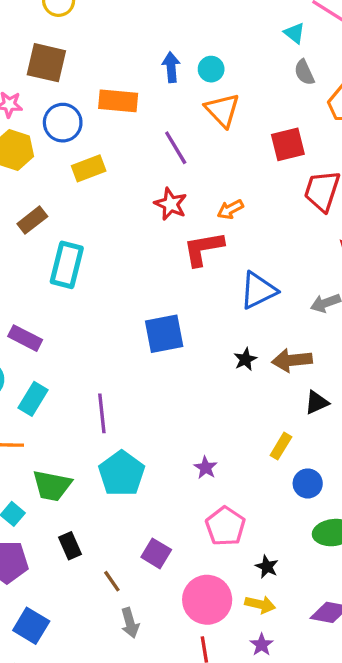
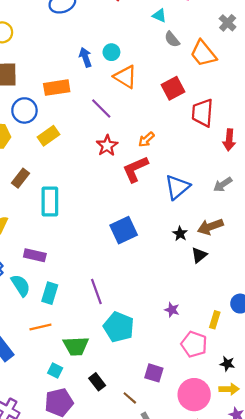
red star: (171, 204) -> (107, 146), turned 30
black triangle: (317, 402) -> (199, 255), moved
yellow rectangle: (281, 446) -> (215, 320), moved

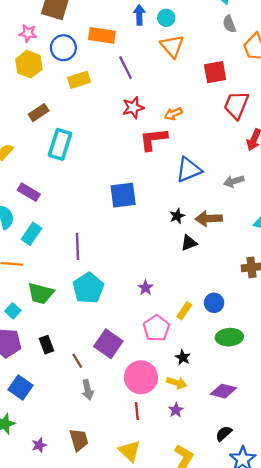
purple line: (101, 109) -> (125, 68), moved
purple square: (154, 373) -> (108, 344), size x1.4
black rectangle: (97, 382) -> (47, 345), moved

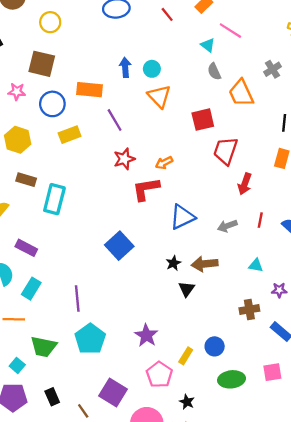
yellow hexagon: (29, 64) -> (18, 140), moved
brown rectangle: (39, 113) -> (26, 180), moved, turned 54
blue square: (123, 195) -> (119, 246), turned -32
black triangle: (189, 243) -> (187, 289), turned -30
purple star: (145, 288) -> (146, 335), size x1.5

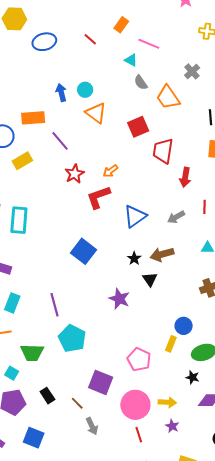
purple star: (146, 335) -> (119, 299), moved
yellow rectangle: (186, 356) -> (171, 344), moved
black star: (187, 402) -> (193, 377), moved

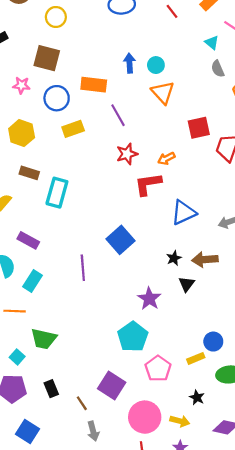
red square: (138, 127) -> (199, 128), moved
purple line: (55, 305) -> (83, 268), moved
cyan pentagon: (72, 338) -> (133, 337), moved
yellow rectangle: (171, 344) -> (196, 358), turned 35
black star: (193, 377) -> (197, 397), moved

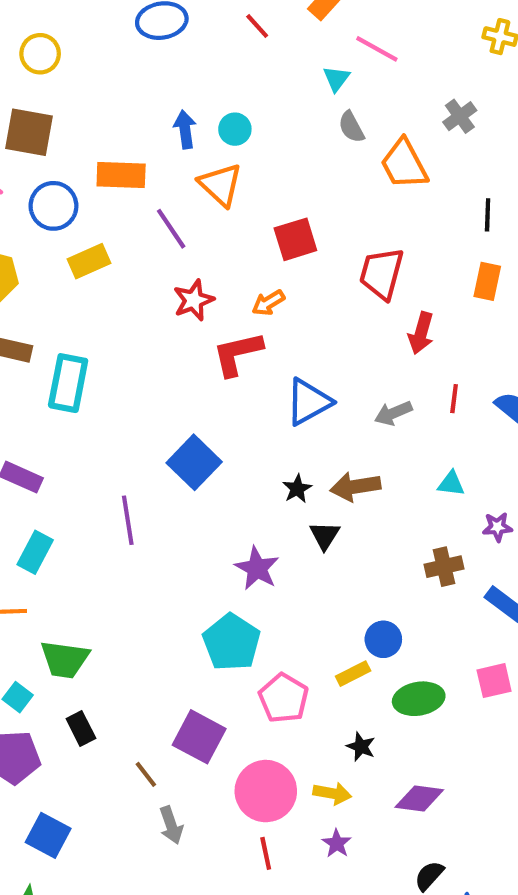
cyan triangle: (212, 43) -> (336, 79), turned 32
orange triangle: (163, 92) -> (220, 185), moved
red square: (199, 128) -> (295, 239), moved
black rectangle: (51, 389) -> (81, 728), moved

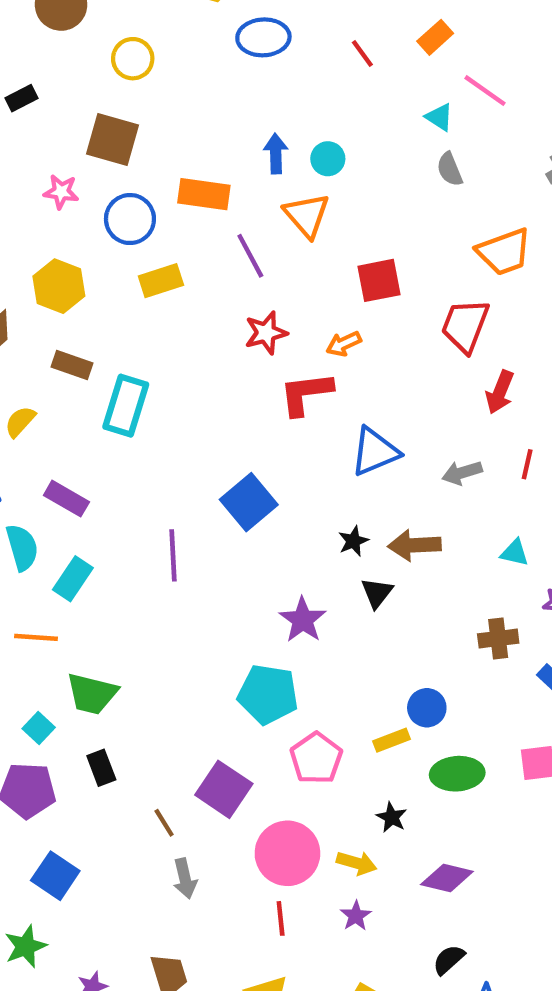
cyan triangle: (336, 79) -> (439, 117), turned -40
orange trapezoid: (404, 164) -> (504, 252), moved, turned -88
cyan pentagon: (232, 642) -> (268, 694), turned -30

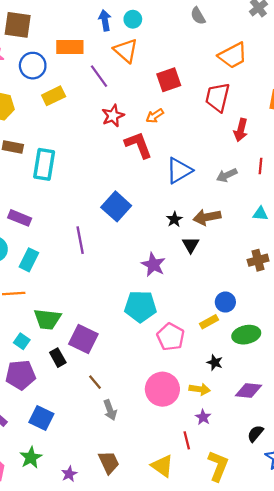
red L-shape: (306, 393) -> (138, 145), turned 84
purple square: (224, 789) -> (83, 339), moved
red line: (281, 918) -> (187, 440), moved

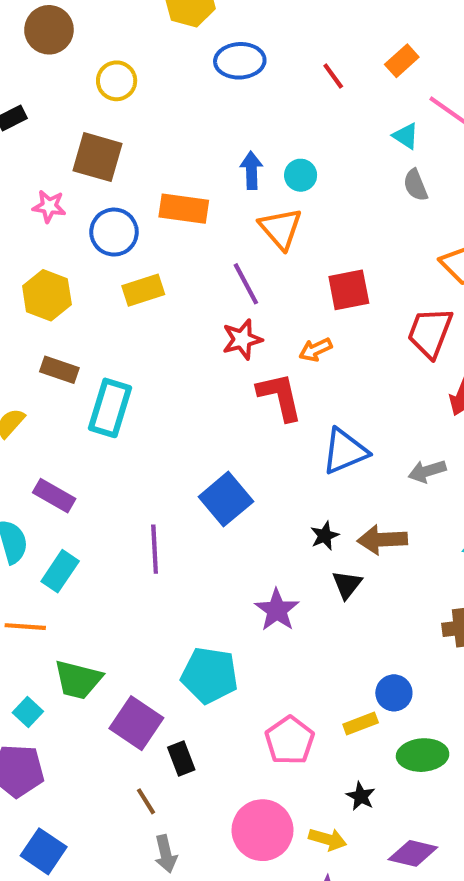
purple line: (99, 76) -> (246, 284), moved
cyan pentagon: (140, 307) -> (210, 675), moved
black rectangle: (58, 358) -> (181, 759), moved

